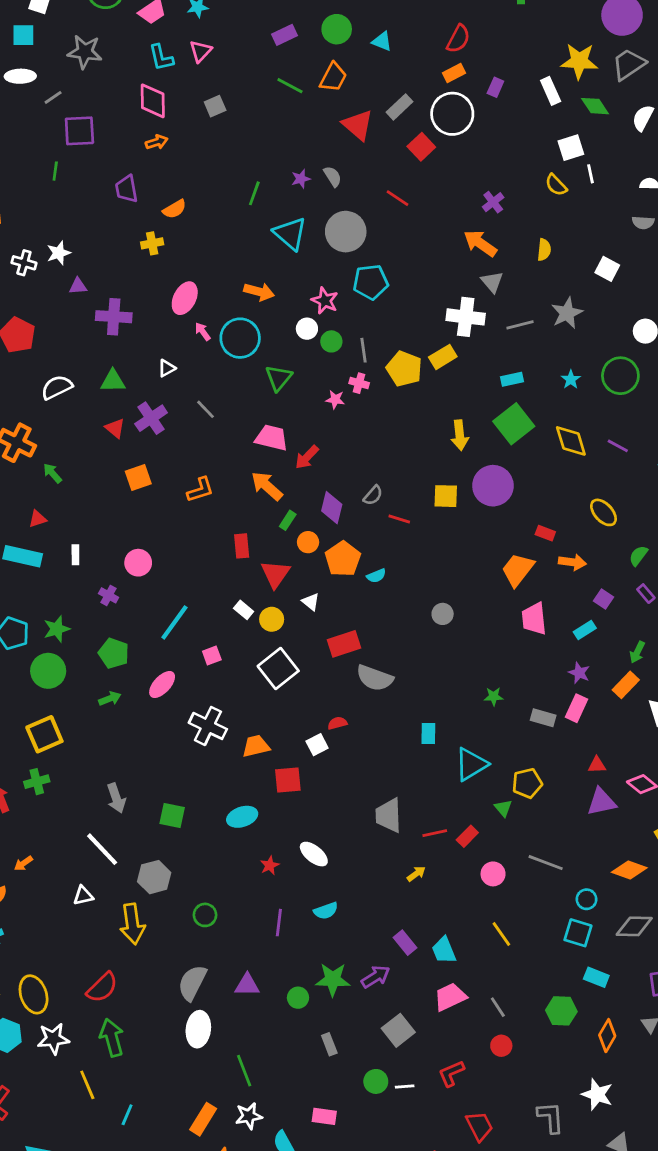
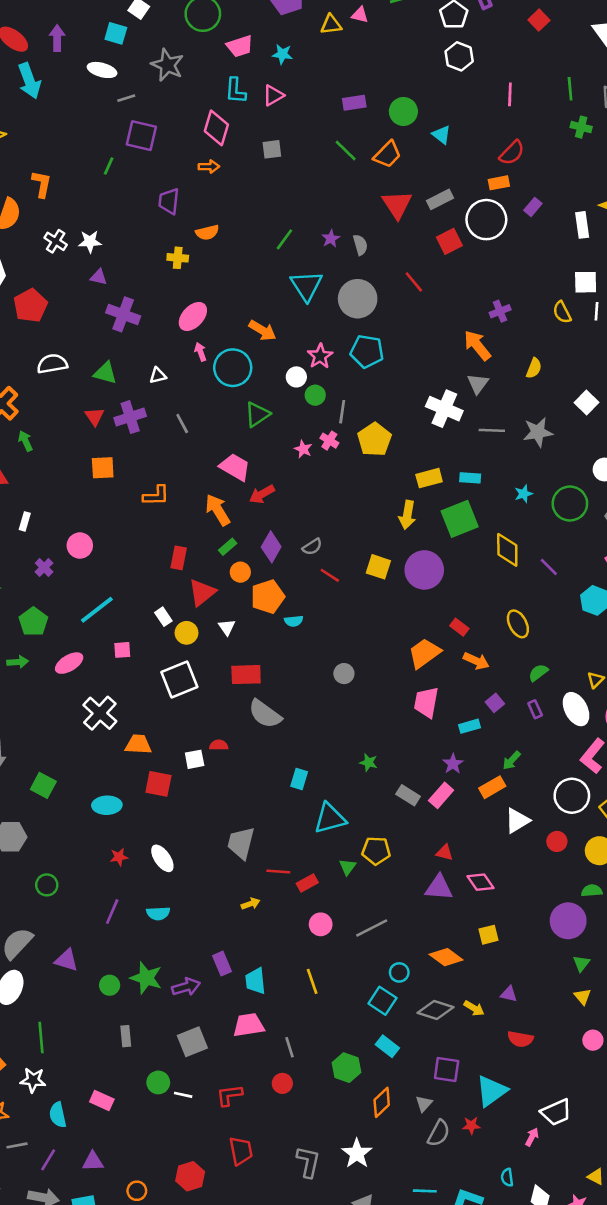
purple star: (301, 179) -> (331, 239), turned -30
yellow rectangle: (443, 357) -> (429, 478), moved
gray line: (546, 863) -> (372, 928), turned -64

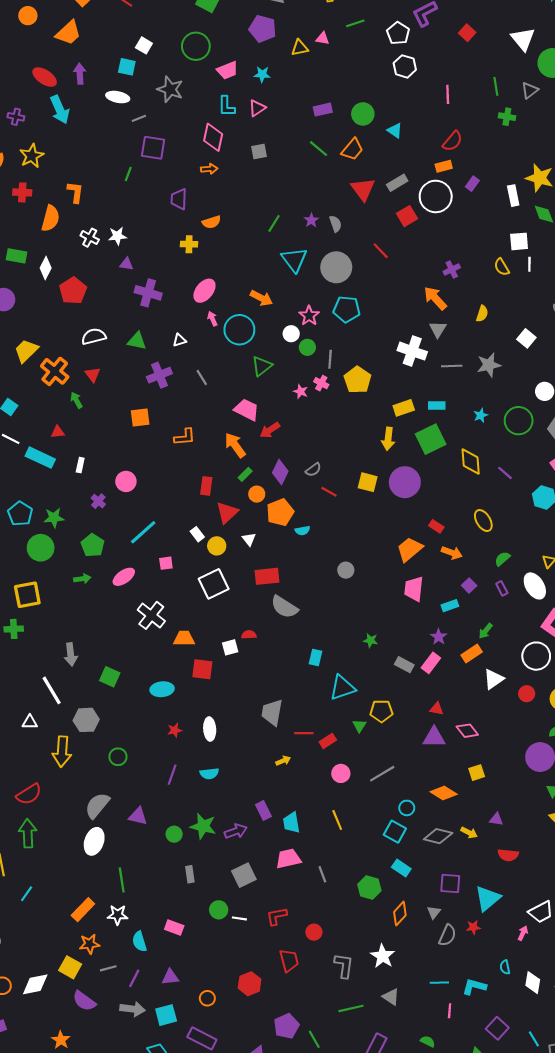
red triangle: (95, 417) -> (93, 375), moved
white ellipse: (162, 858) -> (210, 729), turned 35
red circle: (282, 1083) -> (314, 932), moved

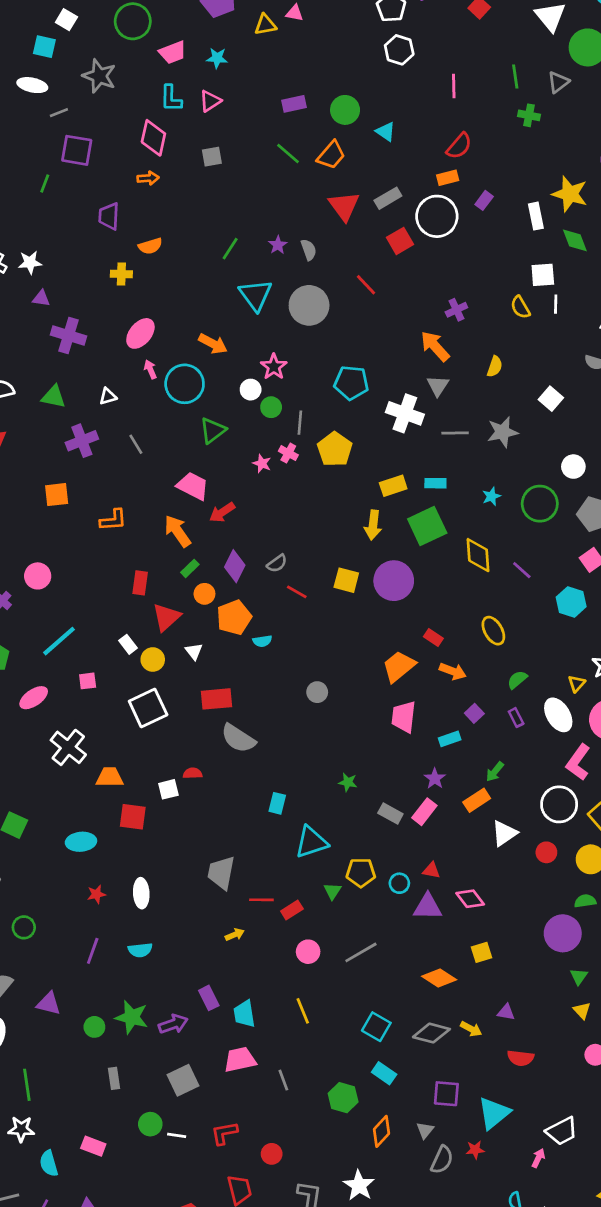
cyan pentagon: (347, 309) -> (351, 383), moved
cyan circle: (407, 808) -> (399, 883), moved

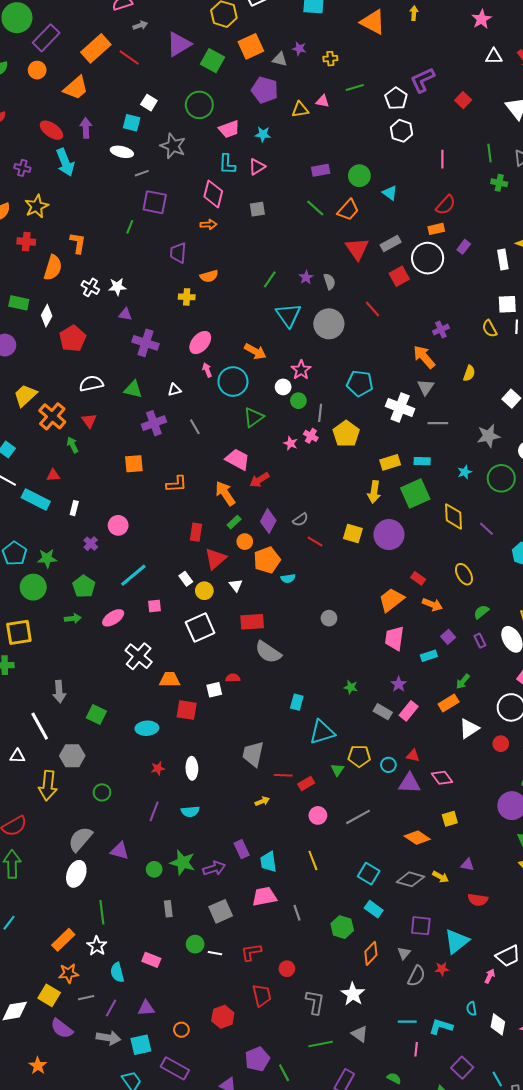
gray star: (503, 432) -> (488, 436), moved
purple star: (435, 779) -> (399, 684), moved
white star: (21, 1129) -> (97, 946), turned 30

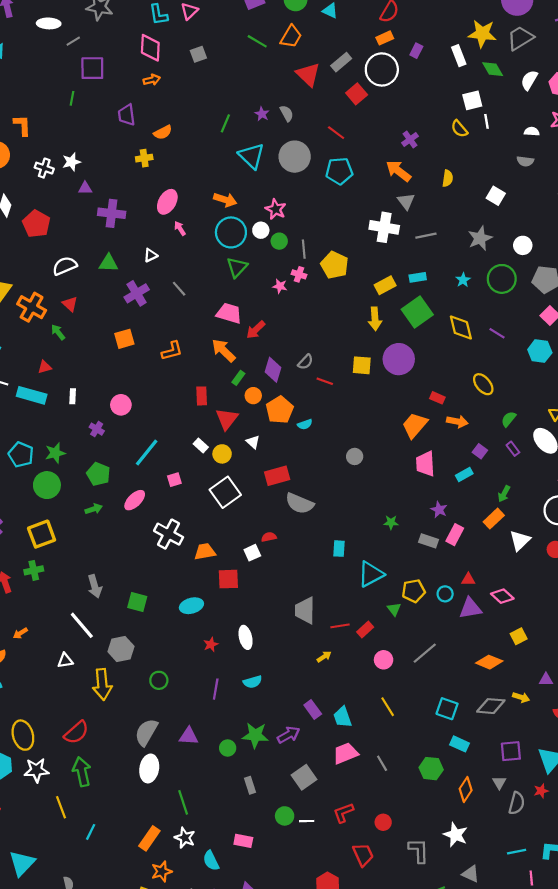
cyan circle: (233, 382) -> (231, 232), moved
cyan pentagon: (360, 383) -> (339, 171), moved

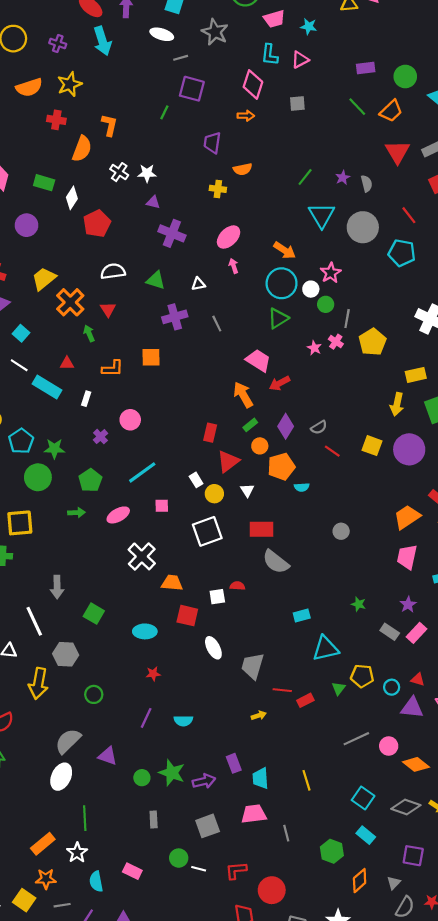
orange L-shape: (172, 351) -> (113, 368), moved
cyan rectangle: (339, 549) -> (302, 616), turned 56
white ellipse: (246, 637) -> (213, 648), moved, turned -30
pink circle: (384, 660) -> (389, 746), moved
red circle: (383, 822) -> (272, 890), size x1.6

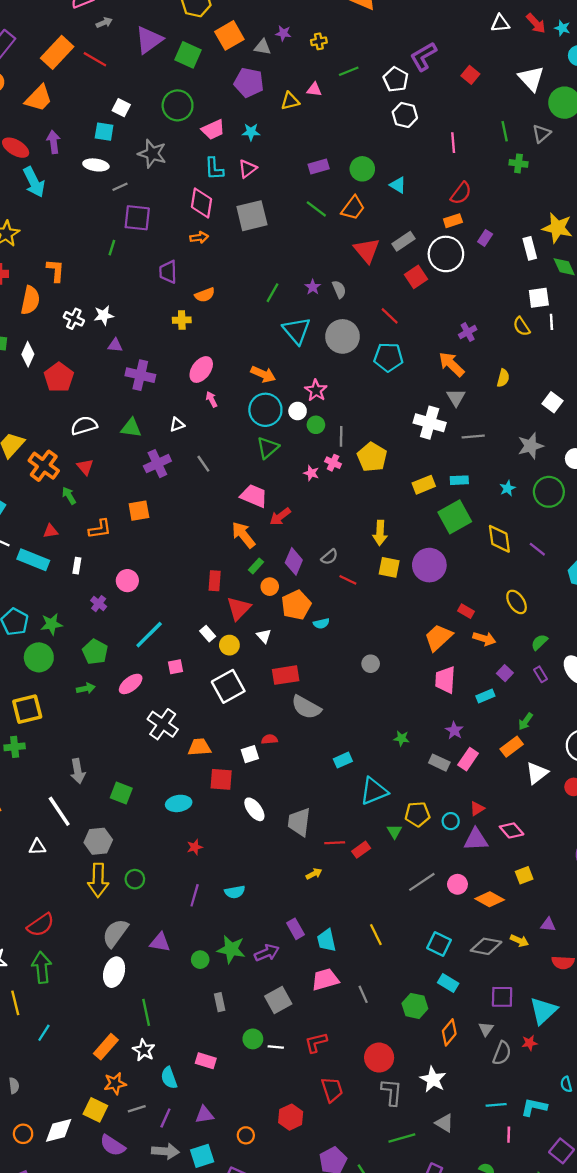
gray square: (297, 103) -> (252, 216), size x1.8
yellow arrow: (397, 404) -> (380, 533), moved
red triangle: (418, 679) -> (477, 809), turned -40
yellow arrow: (38, 683) -> (98, 880), moved
red circle: (272, 890) -> (379, 1058), moved

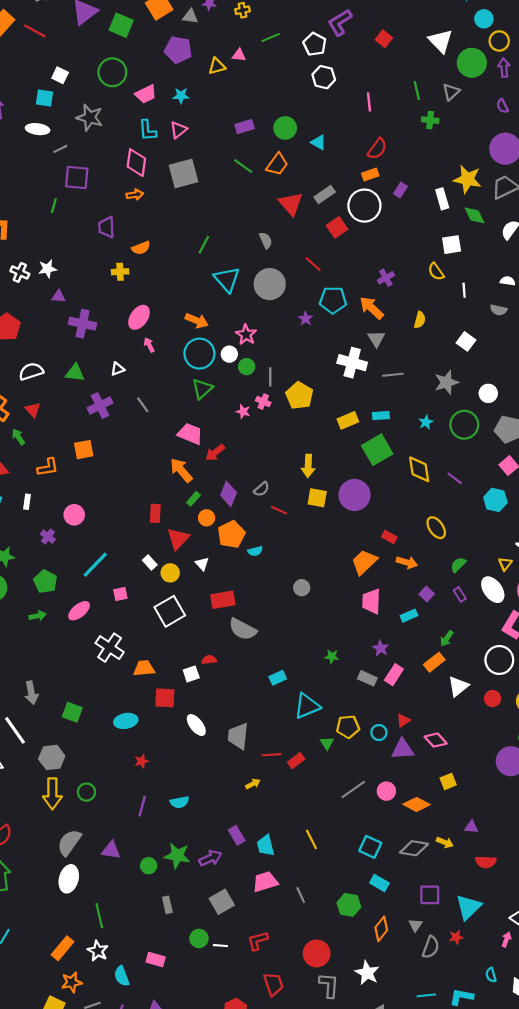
purple star: (313, 287) -> (306, 319), moved
white line: (551, 322) -> (464, 290), moved
cyan pentagon: (388, 357) -> (333, 300), moved

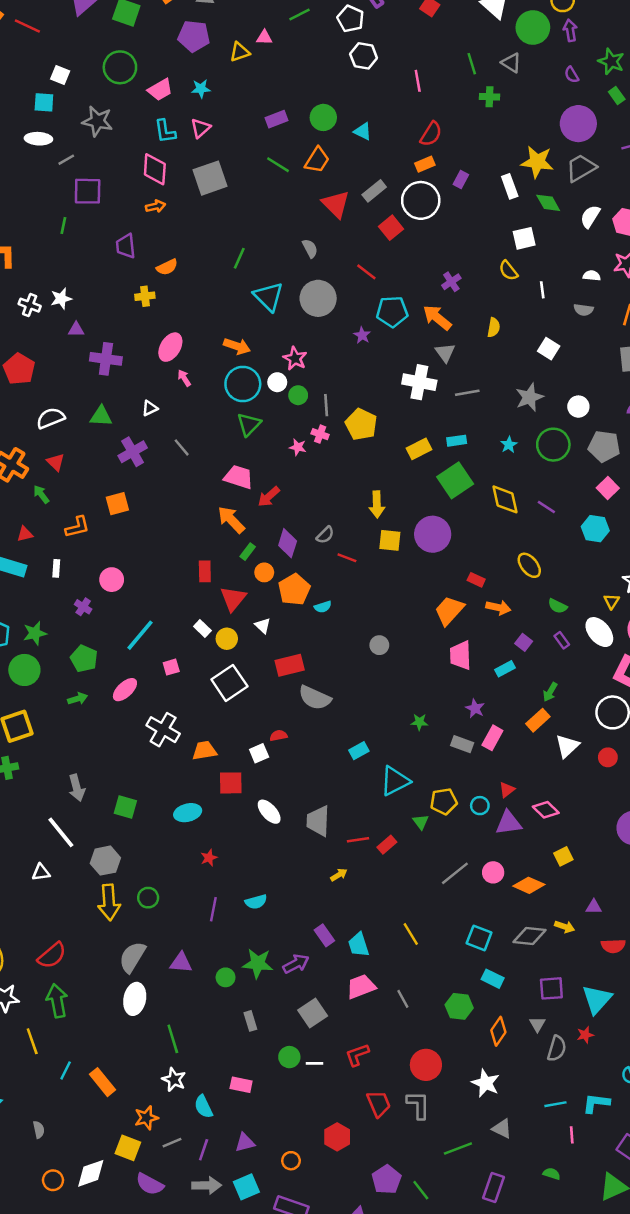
gray triangle: (451, 92) -> (511, 63), turned -42
green semicircle: (458, 565) -> (558, 606), turned -105
orange rectangle: (63, 948) -> (102, 1082), moved, turned -75
gray L-shape: (329, 985) -> (418, 1105), moved

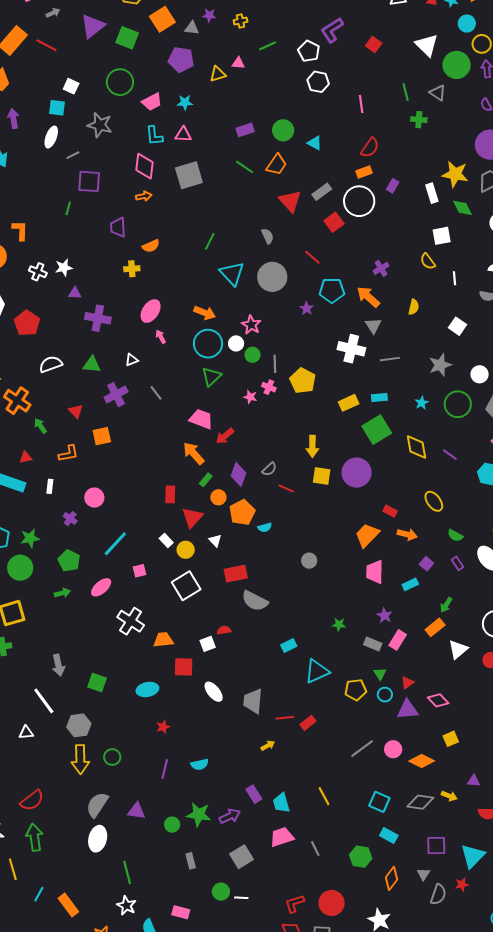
pink triangle: (201, 128) -> (183, 134), turned 42
white ellipse: (38, 139) -> (51, 137), turned -75
red triangle: (56, 462) -> (76, 411), moved
green triangle: (421, 822) -> (380, 674), moved
red L-shape: (357, 1055) -> (295, 904), moved

